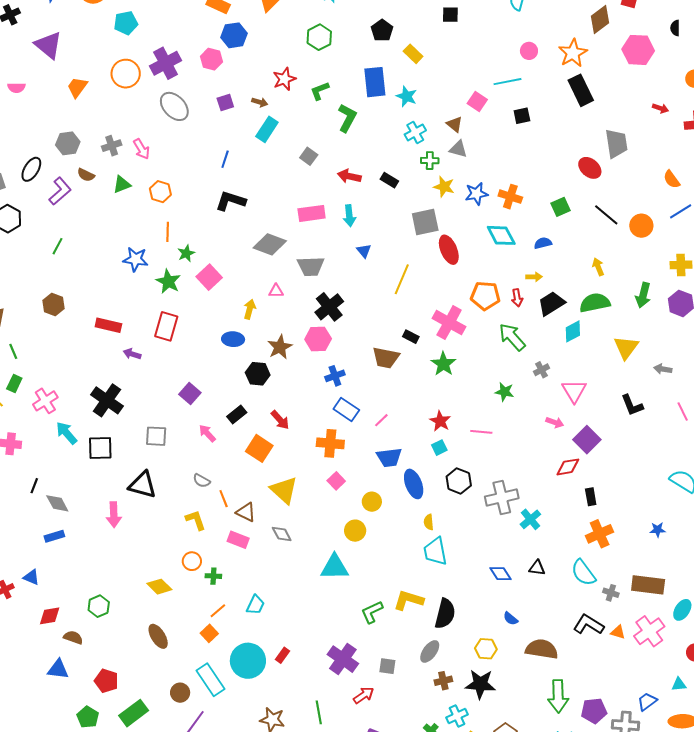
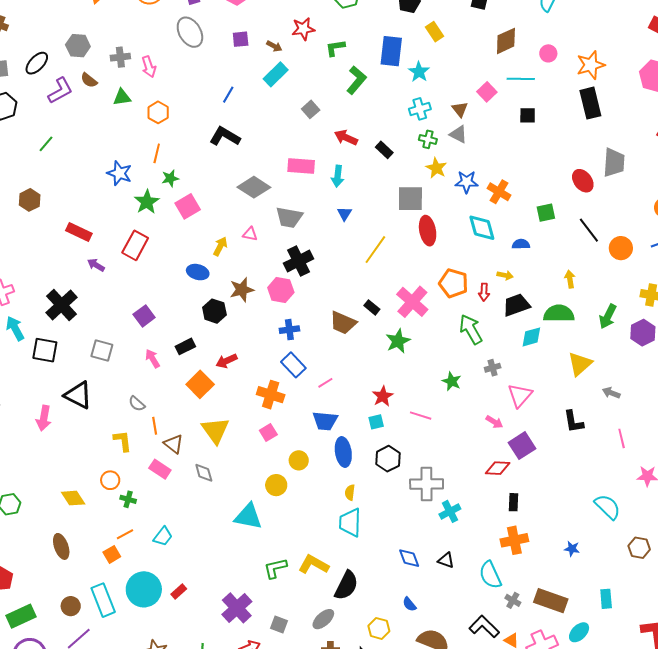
brown diamond: (600, 20) -> (506, 41), moved
red arrow: (280, 420) -> (226, 361), turned 95

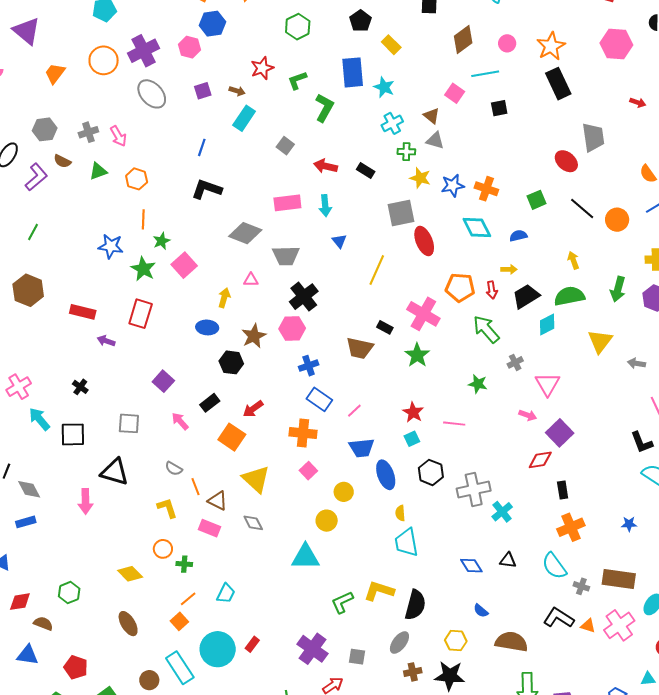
brown hexagon: (30, 200) -> (28, 290), size x1.4
black cross: (62, 305) -> (80, 387), size x0.5
black L-shape: (574, 422) -> (642, 442), moved

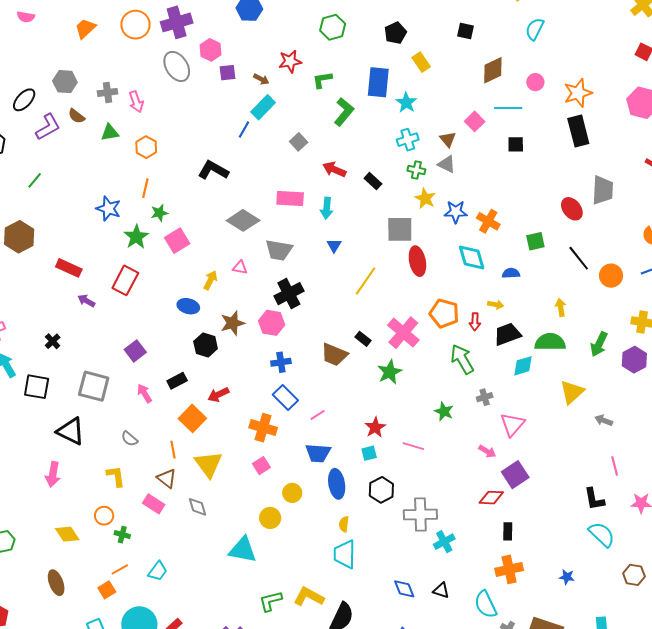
pink hexagon: (189, 47) -> (210, 50), moved
blue line: (202, 147) -> (244, 129), moved
gray square: (129, 423) -> (94, 386), size x1.4
orange line: (195, 487) -> (173, 450), moved
pink arrow: (85, 501) -> (53, 474), moved

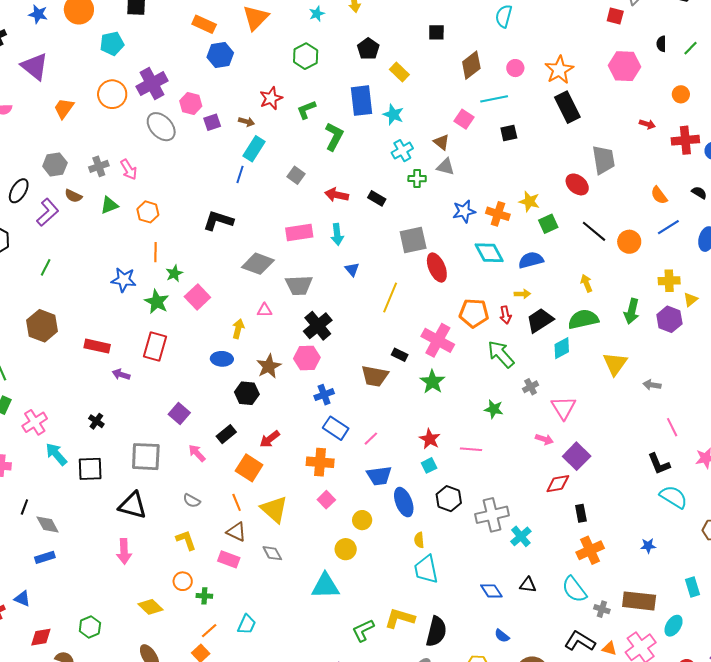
yellow star: (425, 198) -> (529, 202), moved
blue semicircle: (511, 273) -> (531, 260), size x1.4

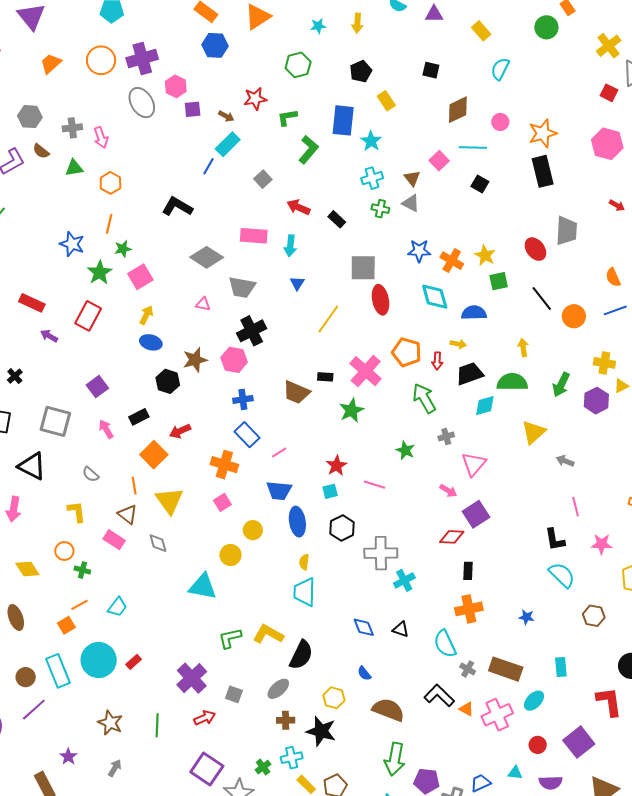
black square: (509, 133) -> (480, 184), turned 30
yellow arrow: (238, 329) -> (146, 315), moved
black rectangle: (400, 355) -> (325, 377), turned -35

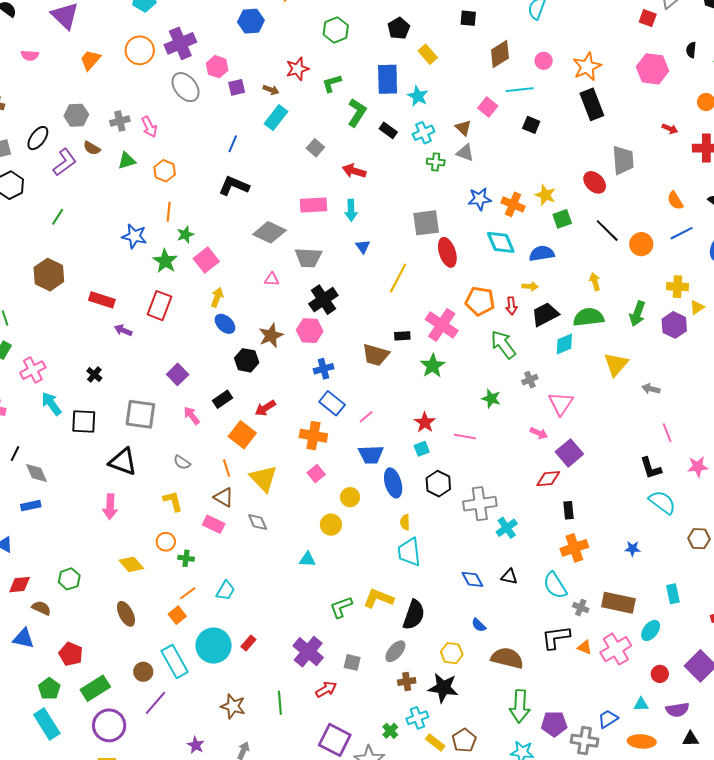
blue line: (208, 166) -> (233, 144), moved
black rectangle: (337, 219) -> (388, 130), moved
blue ellipse: (151, 342) -> (225, 324), turned 35
cyan triangle: (203, 587) -> (307, 559), size x0.6
black L-shape: (439, 695) -> (556, 637), turned -44

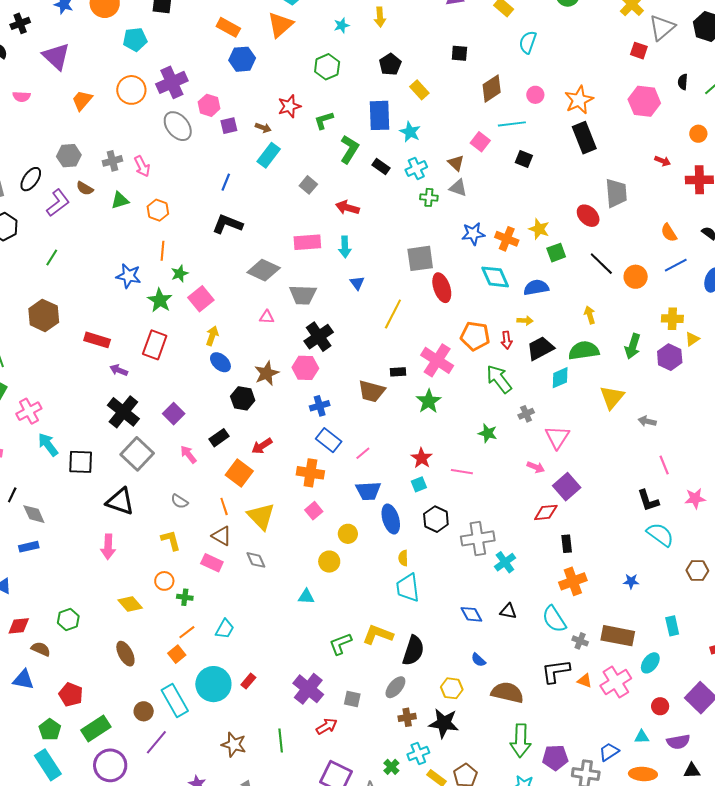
black cross: (94, 375) -> (123, 412), moved, size x2.0
gray square: (140, 414) -> (137, 454), turned 36

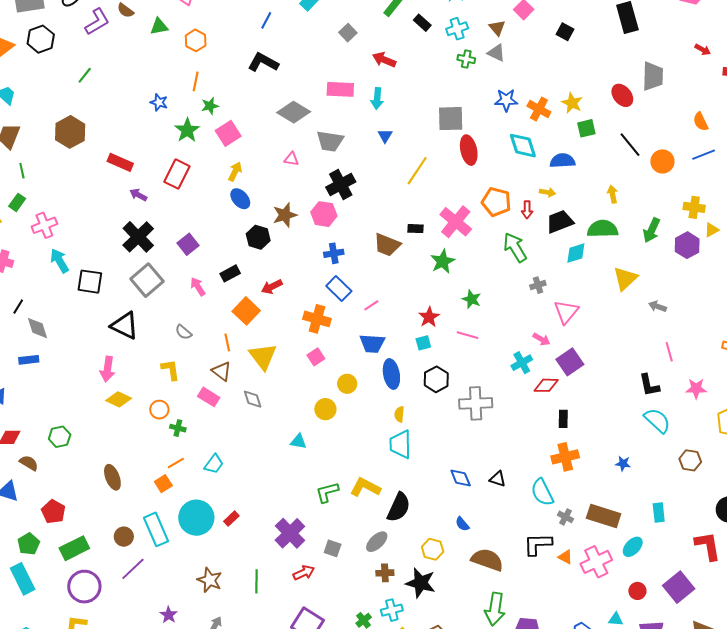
blue star: (129, 276) -> (159, 102), size x0.7
green star: (488, 433) -> (472, 299), moved
cyan cross: (505, 562) -> (522, 363), moved
yellow diamond: (130, 604) -> (119, 399), moved, turned -30

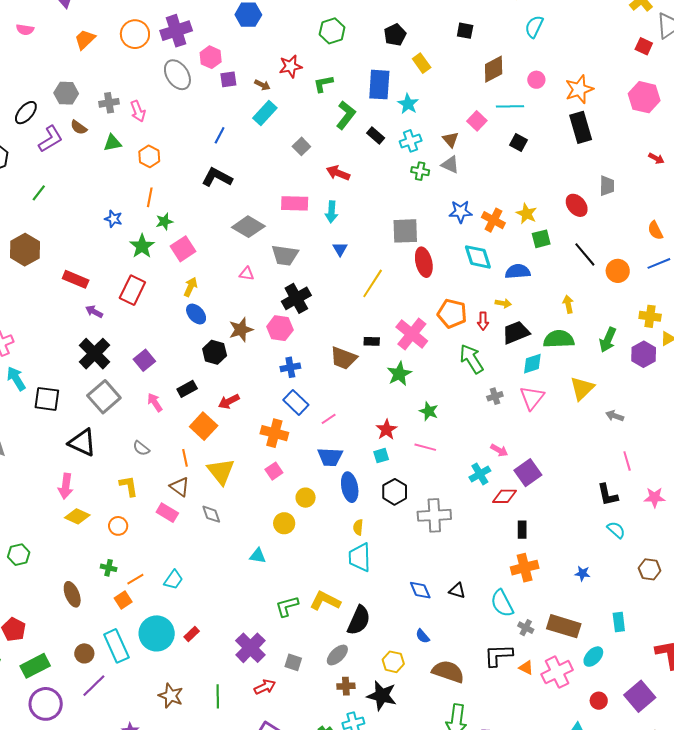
gray trapezoid: (653, 76) -> (607, 186), size x0.7
pink triangle: (566, 312) -> (532, 398), moved
cyan semicircle: (657, 420) -> (616, 530), size x0.7
green cross: (178, 428) -> (109, 568), moved

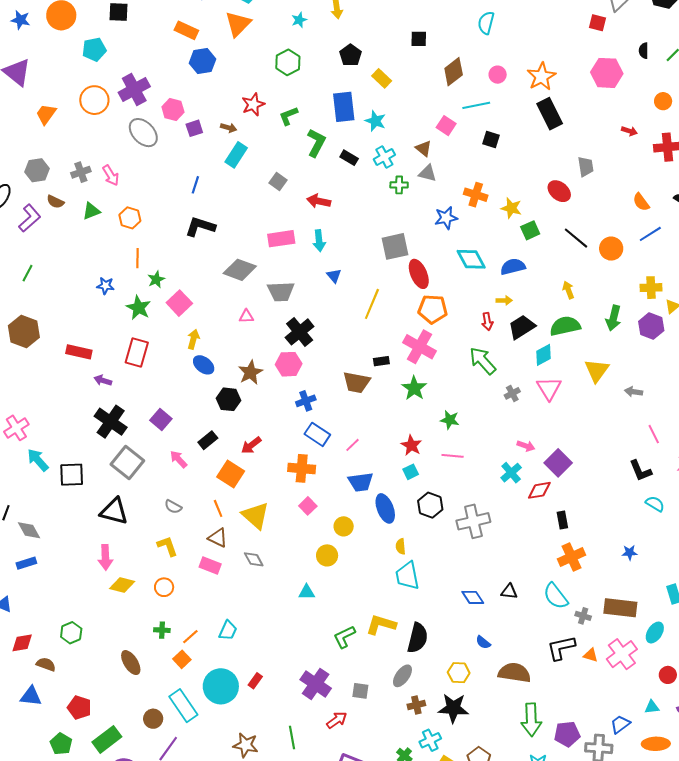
orange cross: (493, 220) -> (476, 195), moved
orange pentagon: (452, 314) -> (433, 309), moved

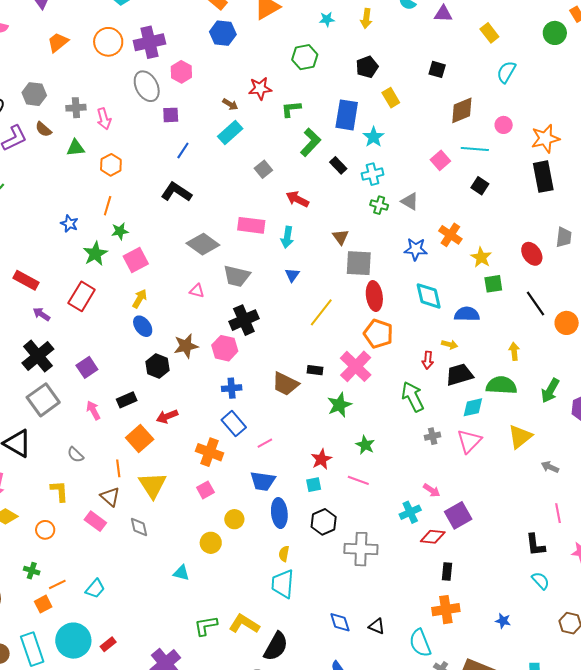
purple square: (194, 128) -> (171, 115), moved
brown triangle: (424, 149) -> (341, 237), moved

